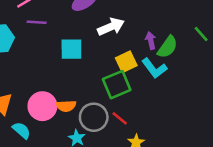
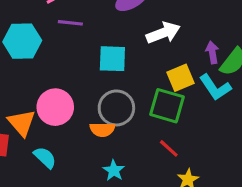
green square: (117, 85) -> (167, 106), turned 36
pink circle: (42, 106) -> (55, 107), moved
gray circle: (94, 117) -> (116, 108), moved

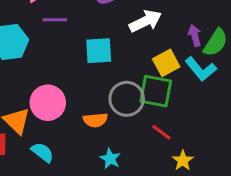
gray circle: (116, 108) -> (127, 99), moved

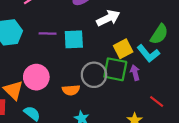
purple line: (55, 20) -> (48, 33), moved
purple arrow: (195, 35) -> (135, 73), moved
red line: (161, 132) -> (157, 102), moved

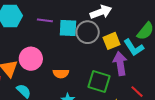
green square: (115, 69) -> (99, 82), moved
purple arrow: (135, 73) -> (120, 64), size x1.6
gray circle: (94, 75) -> (88, 32), moved

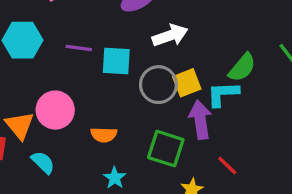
gray circle: (88, 32) -> (158, 85), moved
cyan L-shape: (134, 47) -> (223, 94), turned 120

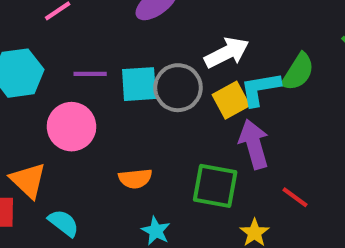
white arrow: (170, 35) -> (227, 53), moved
gray circle: (158, 85) -> (178, 88), moved
cyan L-shape: (223, 94) -> (260, 89), moved
pink circle: (55, 110) -> (72, 127), moved

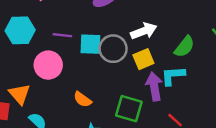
cyan L-shape: (260, 89) -> (173, 76), moved
orange semicircle: (135, 179) -> (82, 99), turned 36

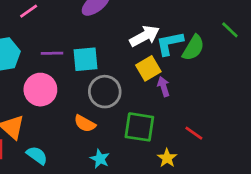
gray circle: (113, 49) -> (105, 92), moved
cyan L-shape: (173, 76) -> (170, 43), moved
purple arrow: (154, 86) -> (164, 87), moved, size x0.6

